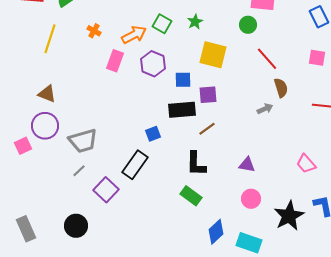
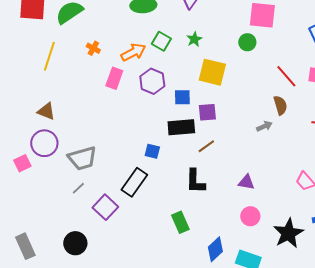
red line: (267, 59) -> (286, 76), moved
blue square: (153, 134) -> (152, 151), turned 35
green rectangle: (191, 196) -> (180, 222), moved, turned 30

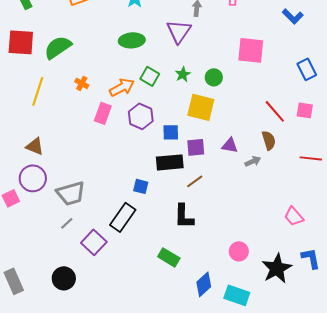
green circle: (247, 42) -> (214, 77), moved
purple triangle: (246, 182) -> (230, 145), moved
green rectangle: (180, 222) -> (169, 257), turned -35

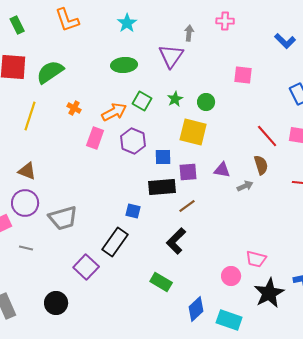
pink square: (251, 50) -> (243, 75), size x0.7
black L-shape: (184, 216) -> (176, 241), turned 44
pink trapezoid: (294, 216) -> (256, 259), moved, turned -35
gray line: (67, 223) -> (26, 248), moved, turned 56

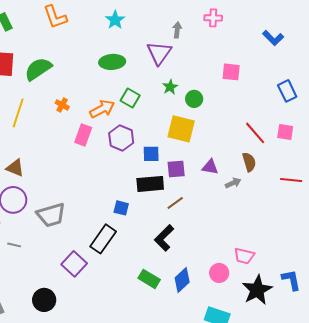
green star: (175, 99) -> (170, 87), moved
blue diamond: (196, 309) -> (182, 280), moved

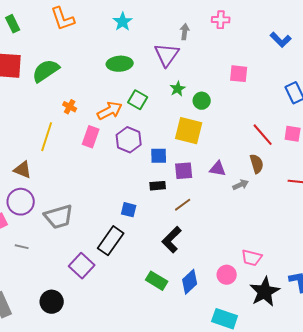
yellow line: (18, 113) -> (47, 137), moved
black rectangle: (150, 184) -> (158, 186), size x0.6

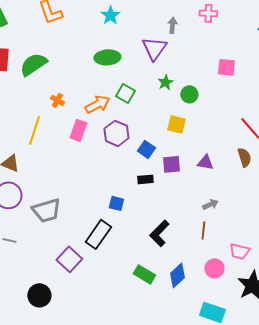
yellow square: (189, 131) -> (176, 124), size x0.7
blue square: (159, 156) -> (146, 149), turned 36
gray arrow: (241, 185) -> (210, 204), moved
brown line: (183, 205) -> (203, 230), moved, turned -48

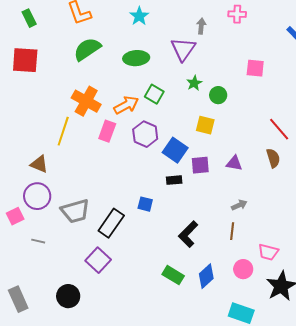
green semicircle: (33, 64) -> (87, 49), moved
orange cross: (57, 100) -> (86, 101), size x2.0
blue square: (146, 149) -> (175, 150), size x1.4
black rectangle: (98, 234) -> (111, 223), moved

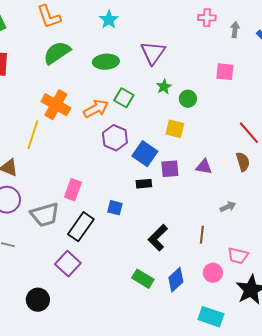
gray arrow: (201, 26) -> (235, 30), moved
pink rectangle: (107, 131) -> (73, 190), moved
gray arrow: (239, 205) -> (228, 207), moved

